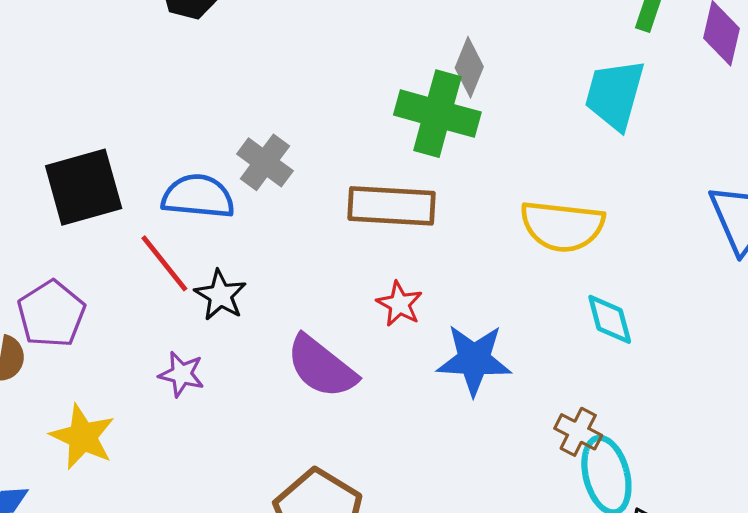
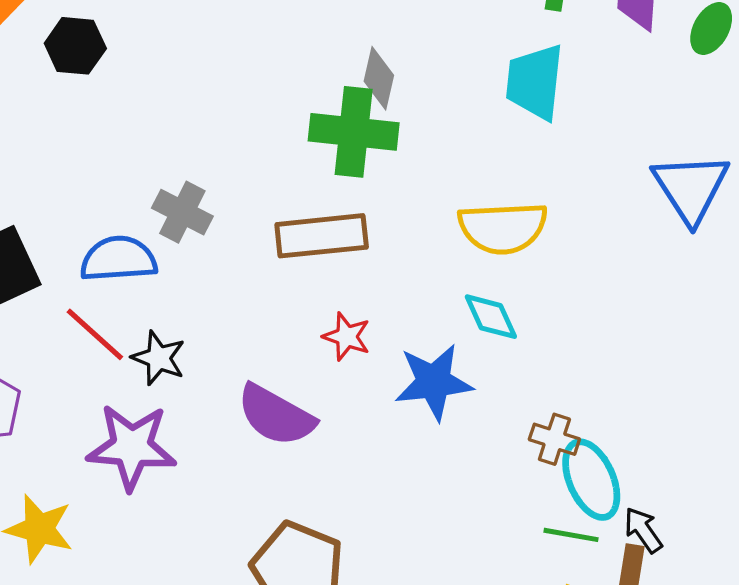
cyan diamond: (610, 319) -> (491, 317), moved
purple star: (182, 374) -> (132, 447), size x1.8

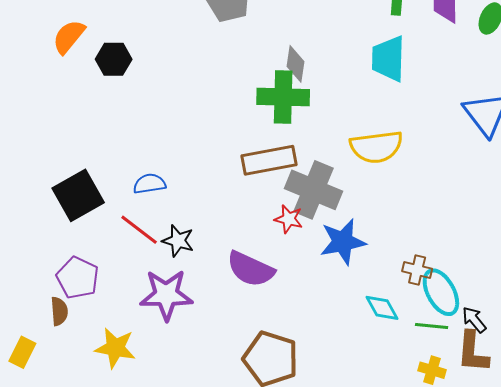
gray cross: (182, 212) -> (314, 190), moved, size x1.6
blue semicircle: (119, 259) -> (150, 184), size x0.7
cyan diamond: (491, 317) -> (382, 308), moved

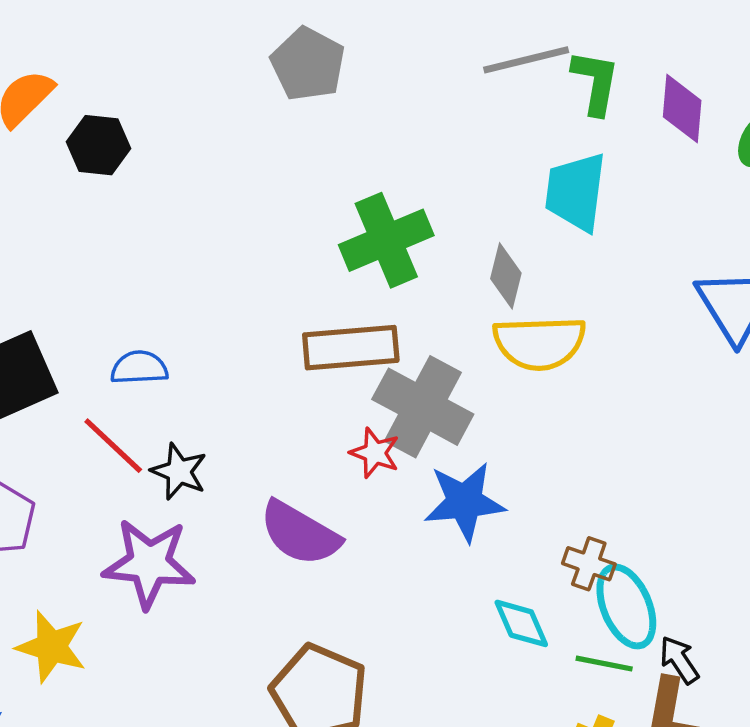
gray diamond: (296, 64) -> (506, 276), moved
green cross: (283, 97) -> (386, 240), turned -30

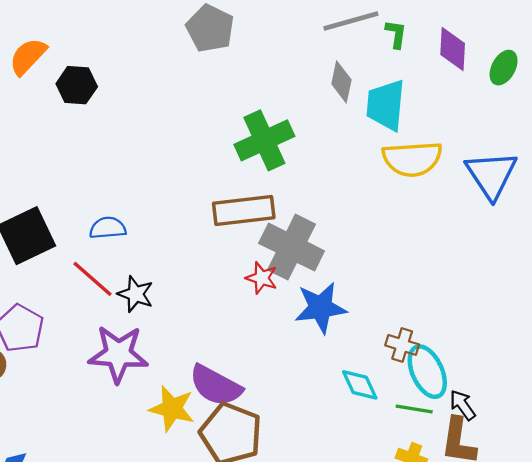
green L-shape: (595, 82) -> (396, 34), size x0.7
gray diamond: (506, 276) -> (341, 82), moved
yellow semicircle: (539, 343) -> (412, 159), moved
purple semicircle: (300, 533) -> (216, 385), moved
yellow star: (51, 647) -> (172, 409), moved

